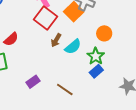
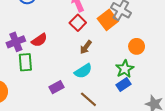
red square: (46, 18) -> (78, 23), size x0.7
cyan semicircle: (73, 47) -> (83, 71), moved

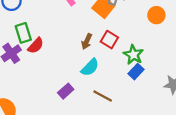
red square: (78, 23) -> (109, 40), moved
orange circle: (137, 46) -> (156, 15), moved
green rectangle: (25, 62) -> (23, 33), moved

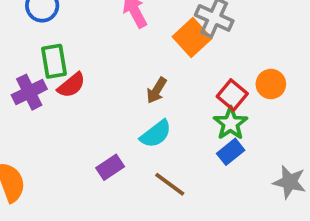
orange circle: (156, 15) -> (271, 84), moved
red square: (109, 40) -> (232, 95), moved

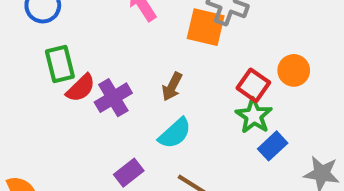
orange square: (192, 37) -> (206, 27), turned -30
purple cross: (29, 92) -> (113, 98), moved
blue rectangle: (231, 152) -> (273, 146), moved

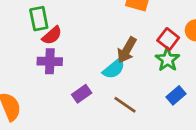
brown arrow: (172, 87) -> (127, 50), moved, size x1.4
purple cross: (113, 98) -> (50, 61), moved, turned 30
blue rectangle: (273, 146) -> (176, 95), moved

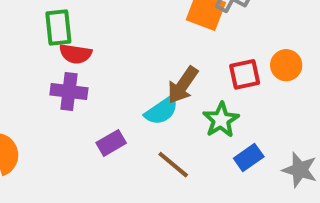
red semicircle: (52, 35) -> (75, 54), turned 45
red square: (168, 39) -> (245, 74), turned 35
green star: (168, 60) -> (221, 120), moved

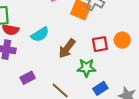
cyan semicircle: (161, 111) -> (40, 34), moved
green star: (221, 120) -> (86, 68), turned 30

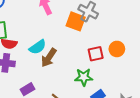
brown arrow: (67, 48) -> (49, 58), moved

